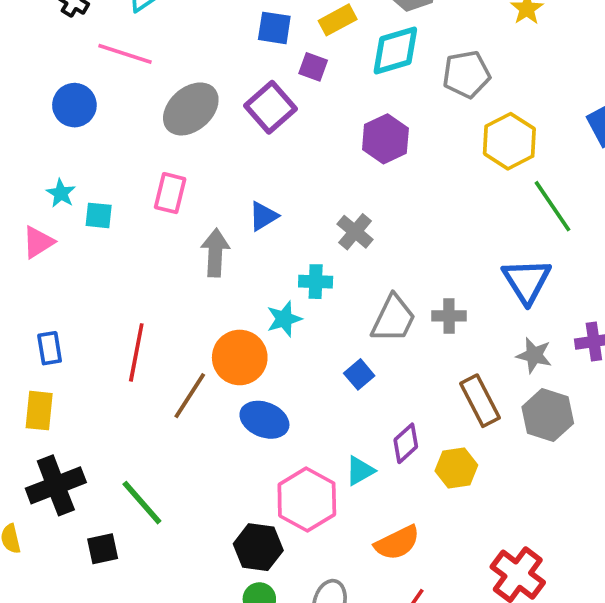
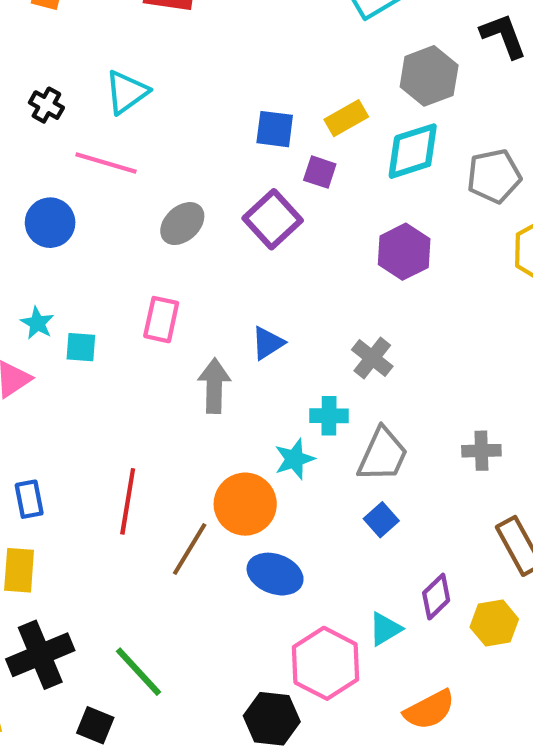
gray ellipse: (191, 109) -> (182, 224), size x0.7
gray trapezoid: (393, 319) -> (383, 455), moved
black square: (103, 549) -> (95, 725), turned 36

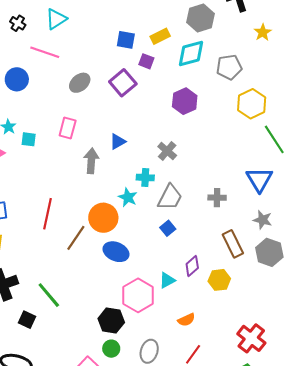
cyan star: (294, 459) -> (128, 197), turned -30
orange semicircle: (429, 710) -> (186, 320), size x0.7

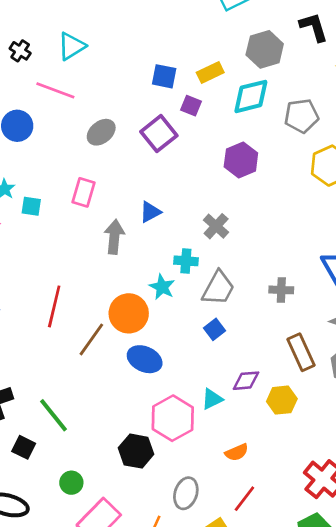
purple diamond: (192, 266) -> (246, 381), turned 35
green circle: (111, 349) -> (71, 483), moved

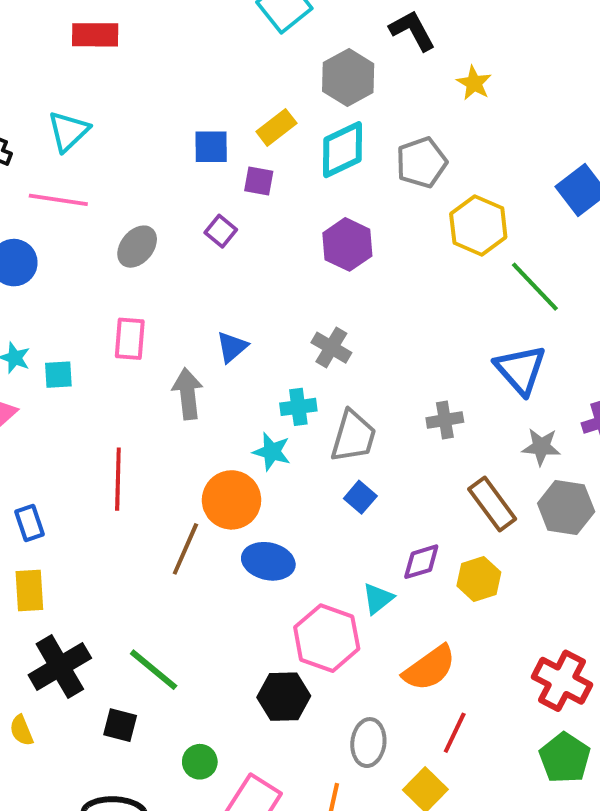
purple square: (159, 134) -> (221, 231), size x0.6
red line: (54, 306) -> (118, 479), moved
orange semicircle: (237, 452) -> (429, 668), size x1.6

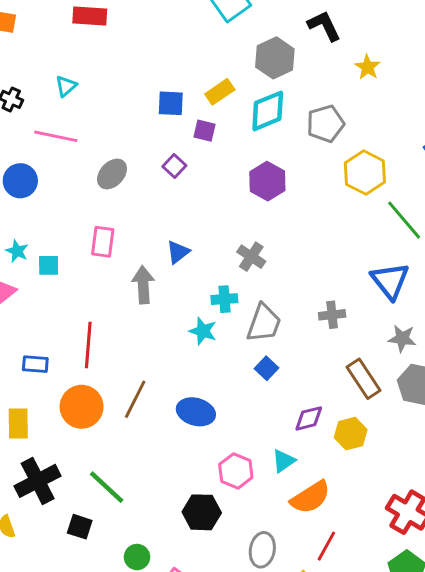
cyan triangle: (68, 131) -> (66, 86), size x0.7
orange circle: (232, 500) -> (82, 407), moved
blue rectangle: (30, 523) -> (35, 364), moved, turned -70
cyan triangle: (378, 598) -> (283, 461), moved
pink hexagon: (327, 638) -> (236, 471), size x0.7

